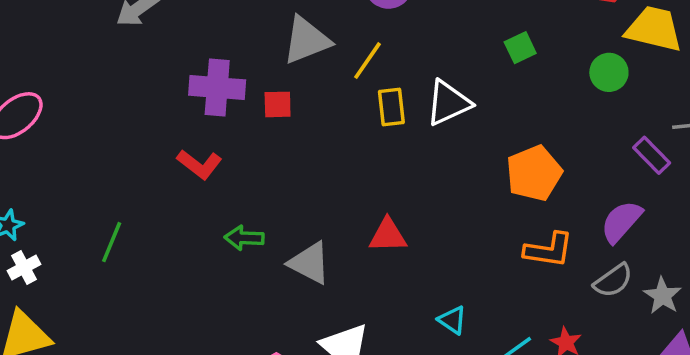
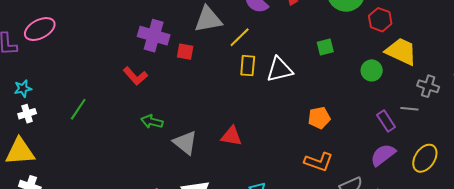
orange pentagon: (534, 173) -> (319, 118), size x0.7
purple semicircle: (621, 222) -> (383, 155), moved

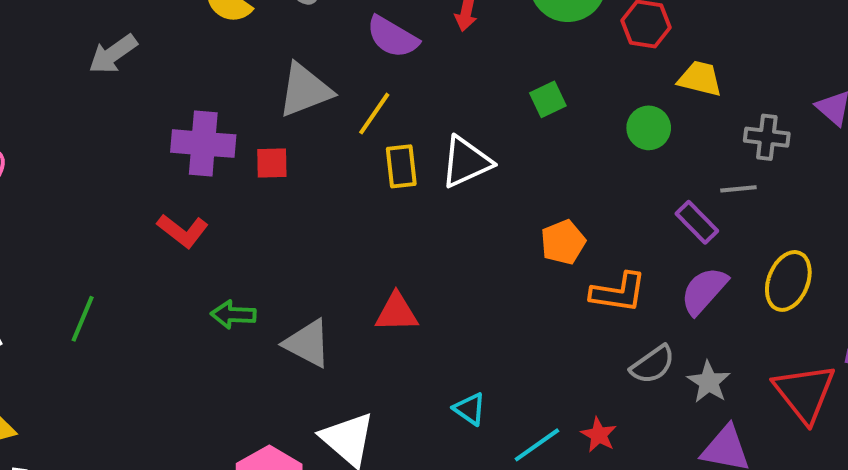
yellow trapezoid: (401, 51) -> (700, 79), size x0.7
orange L-shape: (319, 162) -> (618, 292), moved

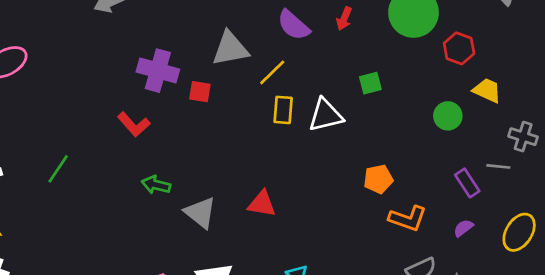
green square: (548, 99) -> (370, 83), moved
purple semicircle: (704, 291) -> (463, 228), size x0.6

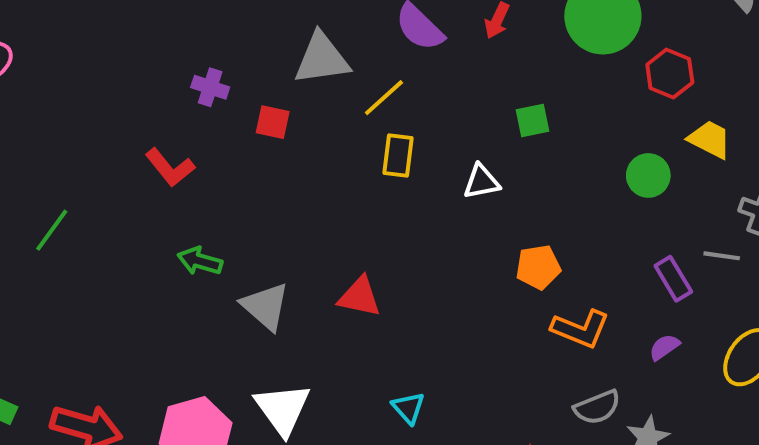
purple cross: (158, 71) -> (210, 87), size x0.6
white triangle: (326, 115) -> (481, 182), moved, size x0.7

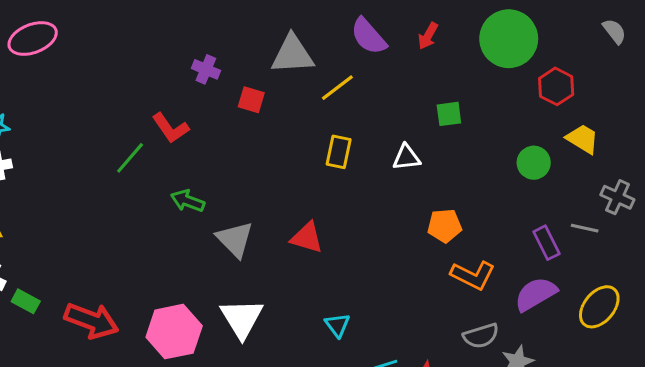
yellow rectangle: (398, 156) -> (339, 152), moved
green line: (52, 230) -> (130, 158), moved
purple semicircle: (664, 347) -> (536, 294), size x1.8

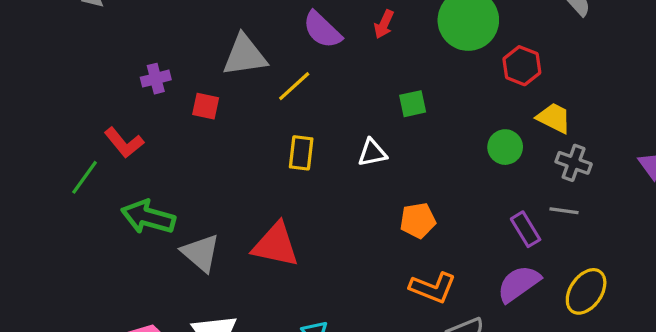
purple cross: (206, 69) -> (156, 79), turned -32
gray cross: (617, 197) -> (574, 163), moved
green arrow: (188, 201) -> (148, 217), size x1.5
red triangle: (307, 238) -> (276, 245), size x1.4
orange L-shape: (473, 275) -> (433, 288), moved

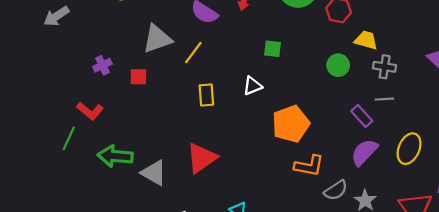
green square: (413, 104) -> (273, 49), turned 30
orange pentagon: (418, 220) -> (291, 124), size x1.6
red triangle: (276, 245) -> (202, 158), turned -36

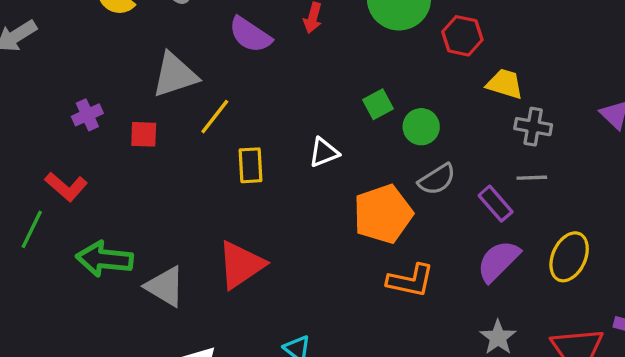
green square: (273, 49) -> (378, 104), moved, turned -36
yellow line: (193, 53) -> (215, 117), moved
green circle: (338, 65) -> (421, 127), moved
gray semicircle: (336, 190) -> (437, 179), moved

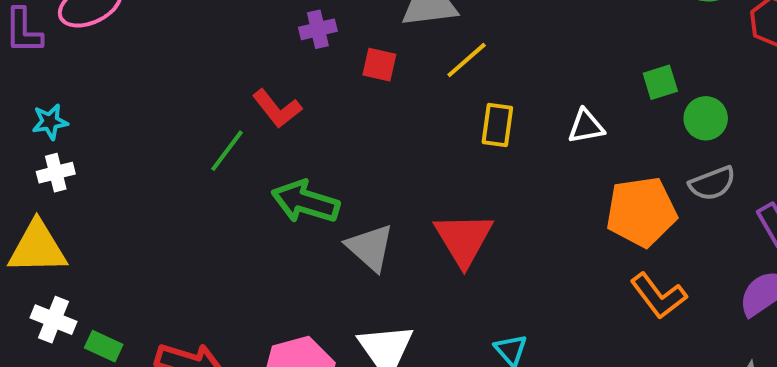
red triangle: (241, 265) -> (464, 239), turned -38
orange L-shape: (410, 281) -> (658, 296), turned 30

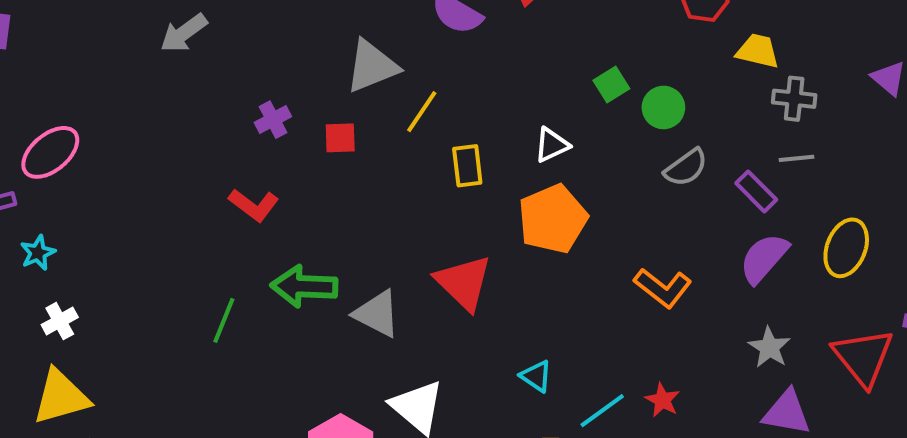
cyan star: (50, 122) -> (38, 253), moved
green line: (227, 151) -> (224, 320), moved
orange pentagon: (641, 212) -> (553, 219), moved

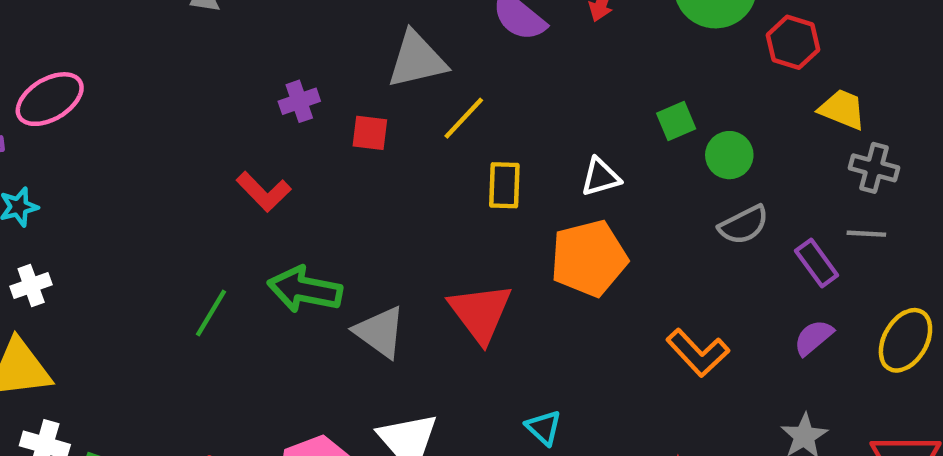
purple semicircle: (764, 258) -> (813, 338), size x0.7

